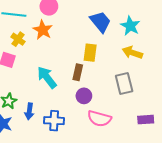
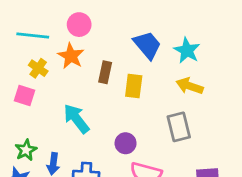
brown rectangle: (78, 72) -> (105, 72), moved

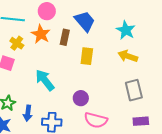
blue trapezoid: (147, 45) -> (85, 21), moved
brown rectangle: (105, 72) -> (65, 37), moved
gray rectangle: (179, 127) -> (134, 90), moved

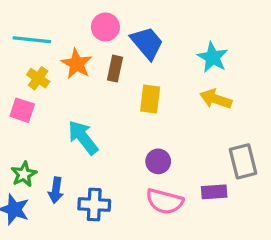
pink circle: (47, 11) -> (105, 27), moved
gray rectangle: (134, 90) -> (243, 161), moved
purple circle: (81, 98) -> (158, 161), moved
purple rectangle: (141, 121) -> (214, 192), moved

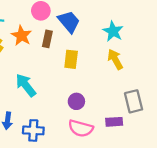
yellow arrow: (216, 99) -> (115, 59), turned 42

